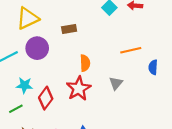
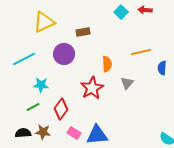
purple circle: (37, 48) -> (64, 54), moved
orange semicircle: (85, 63) -> (107, 64), moved
red diamond: (46, 98) -> (61, 109), moved

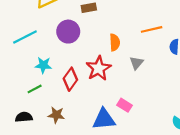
red diamond: (61, 109) -> (70, 79), moved
brown star: (43, 132) -> (56, 115), moved
pink rectangle: (74, 133) -> (124, 105), moved

